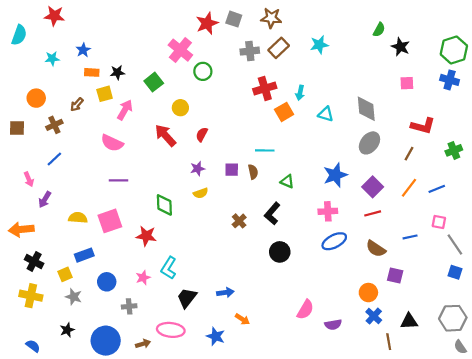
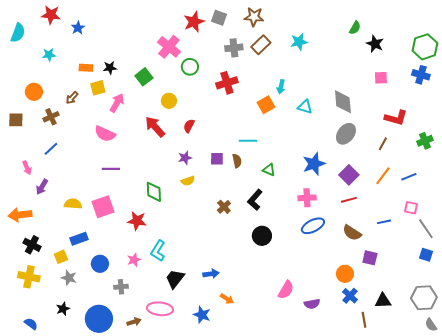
blue star: (83, 50) -> (78, 28), moved
red cross: (265, 88) -> (227, 83), moved

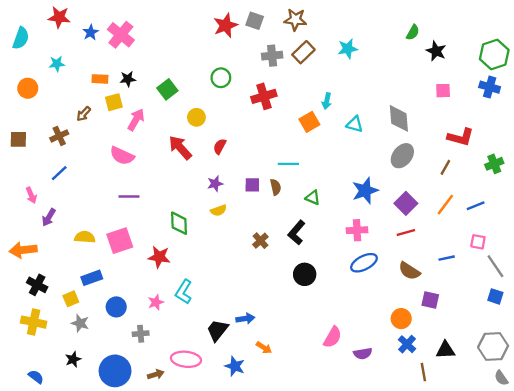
pink cross: (169, 47) -> (121, 35), moved
orange circle: (34, 92) -> (28, 88), moved
black trapezoid: (175, 279) -> (217, 330), moved

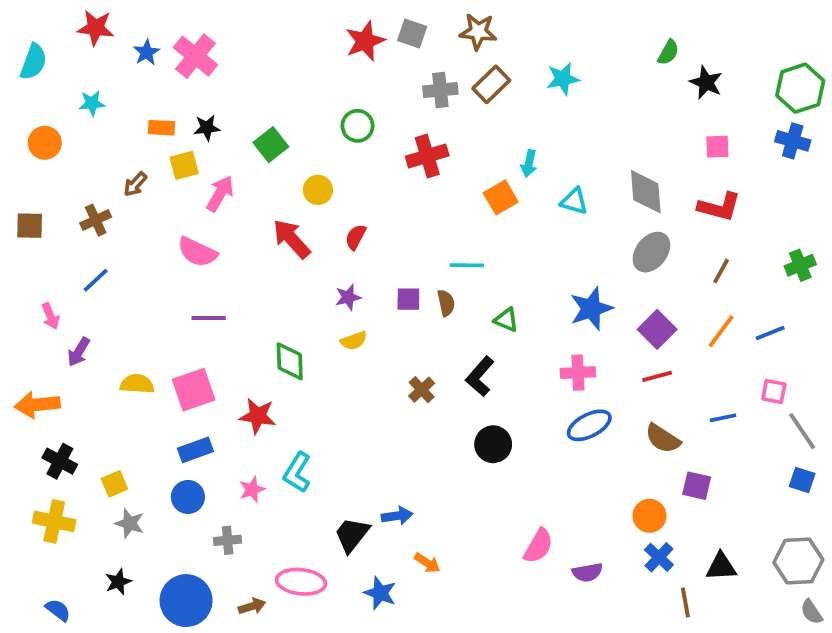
red L-shape: (461, 137) -> (719, 207), moved
blue rectangle: (92, 278) -> (195, 450), moved

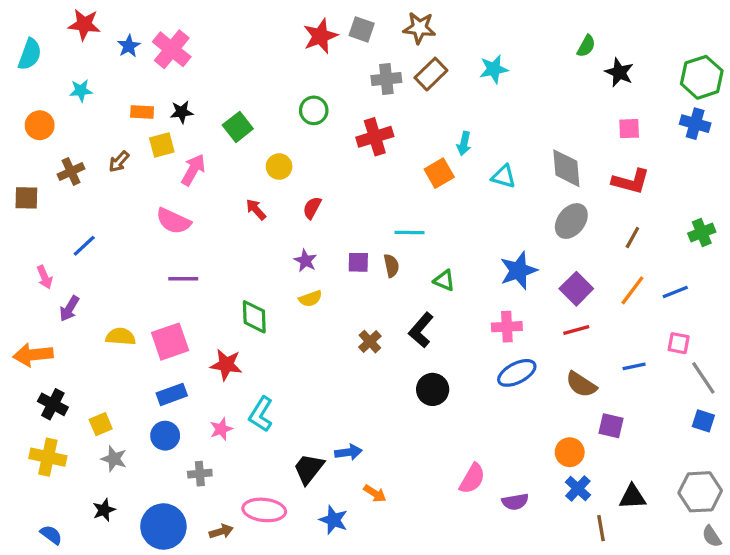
brown cross: (96, 220) -> (71, 171), moved
red arrow: (292, 239) -> (256, 209), size x0.6
purple star: (348, 297) -> (305, 261), turned -30

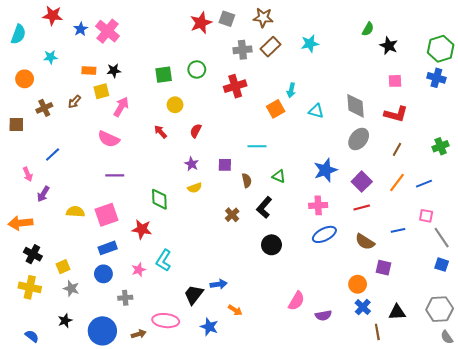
green square: (238, 127) -> (164, 75), moved, turned 30
brown semicircle: (391, 266) -> (247, 181), moved

